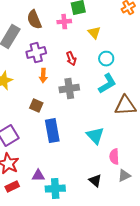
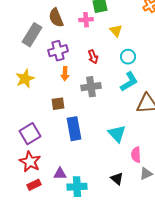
brown square: (36, 106) -> (58, 104), turned -32

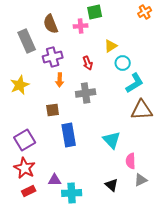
yellow triangle: (116, 31) -> (111, 46), moved, turned 40
gray rectangle: (32, 35) -> (27, 41), turned -55
cyan L-shape: (129, 82) -> (135, 83), moved

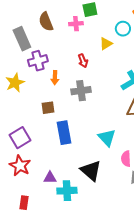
purple cross: (53, 57) -> (38, 61), moved
cyan circle: (123, 63) -> (123, 29), moved
black triangle: (112, 185) -> (91, 171), moved, size x1.6
red rectangle: (29, 191) -> (24, 203), moved, turned -56

